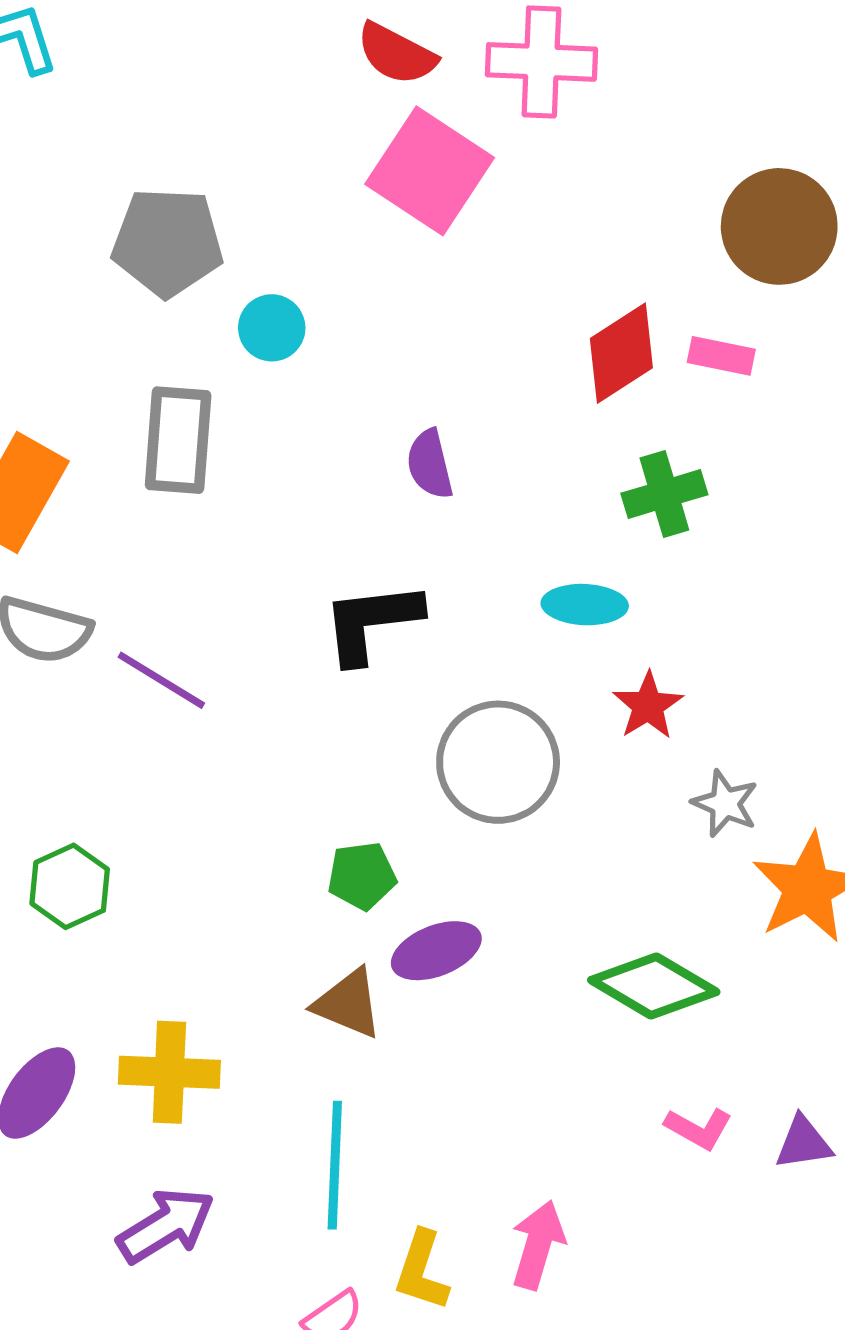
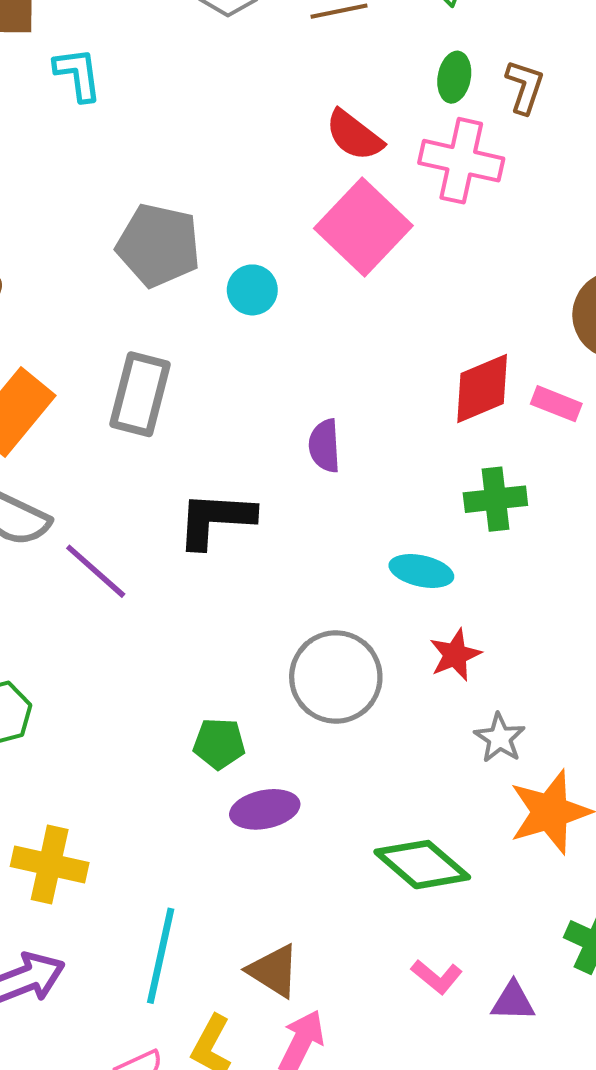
cyan circle: (272, 328) -> (252, 290), moved
black L-shape: (372, 622) -> (215, 520), moved
brown triangle: (348, 1004) -> (274, 971), moved

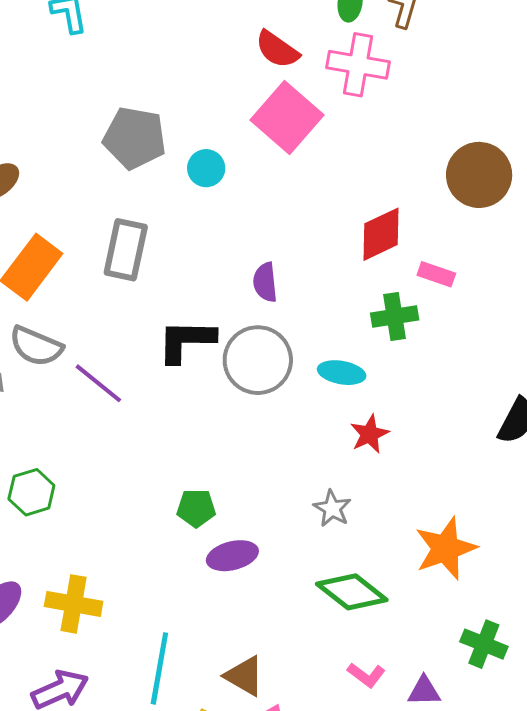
pink rectangle: (556, 404) -> (436, 274), moved
gray circle: (336, 677) -> (258, 360), moved
gray star: (500, 738) -> (332, 508), moved

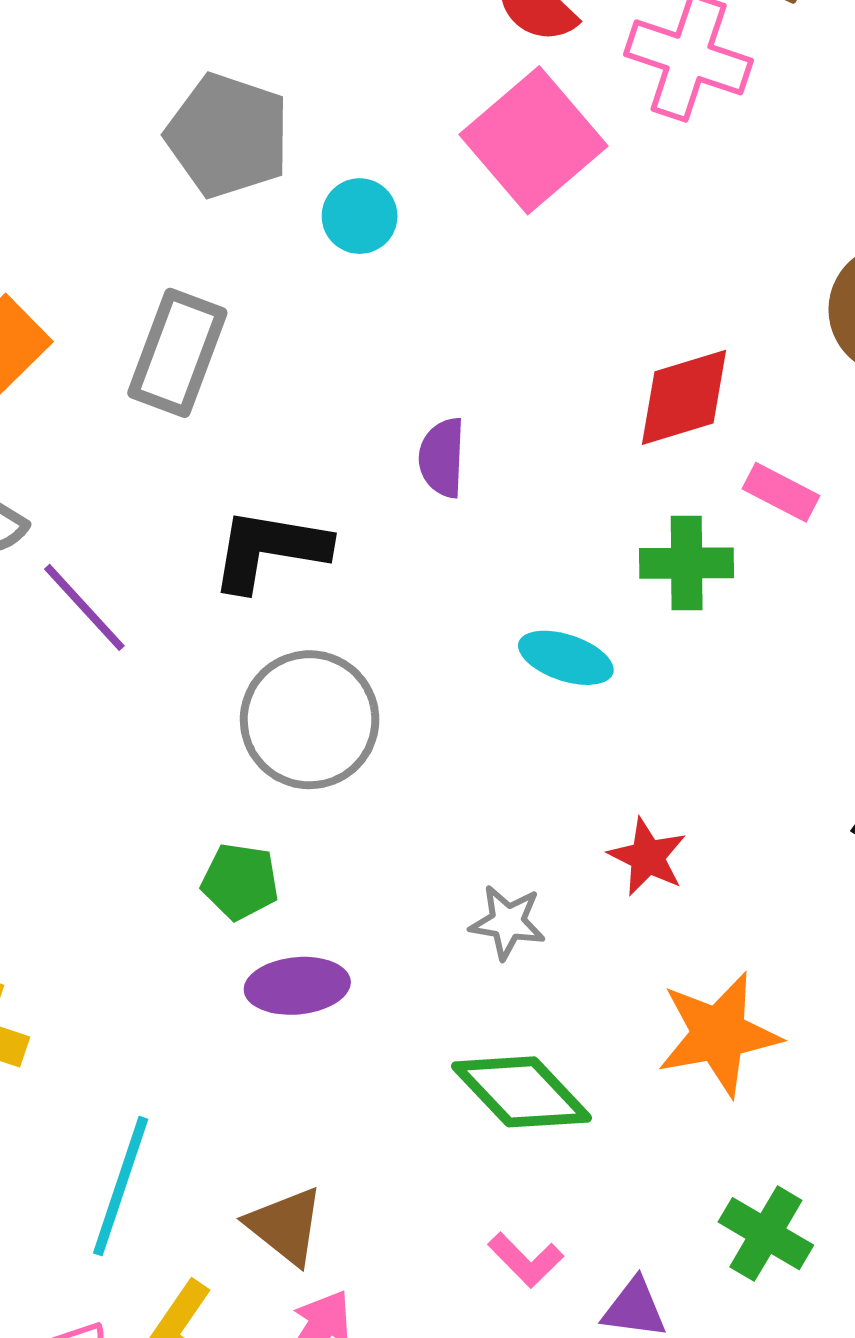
gray circle: (258, 360) -> (310, 720), moved
red star: (370, 434) -> (647, 857), moved, turned -30
gray star: (332, 508) -> (508, 922), turned -30

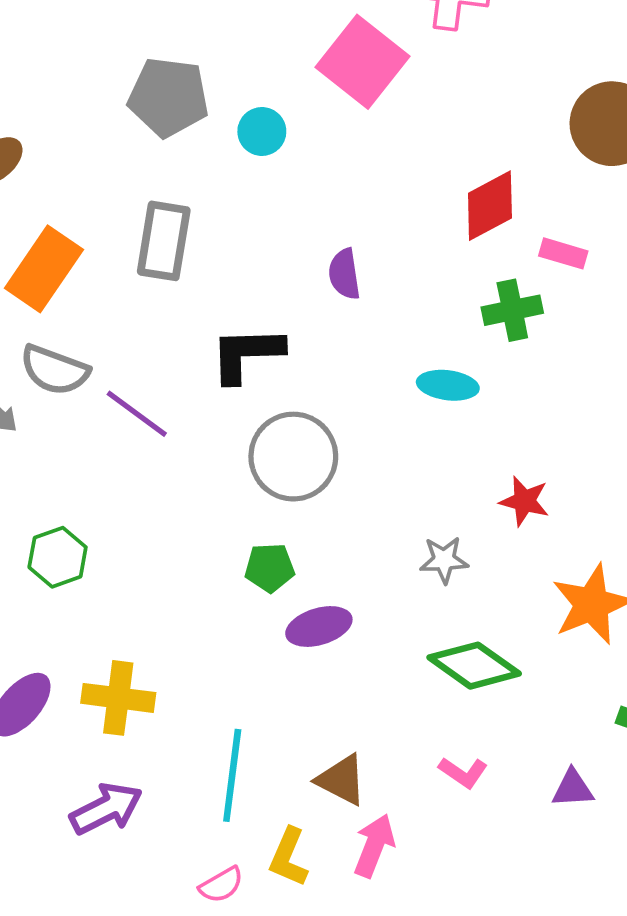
pink L-shape: (526, 1260) -> (463, 772), moved

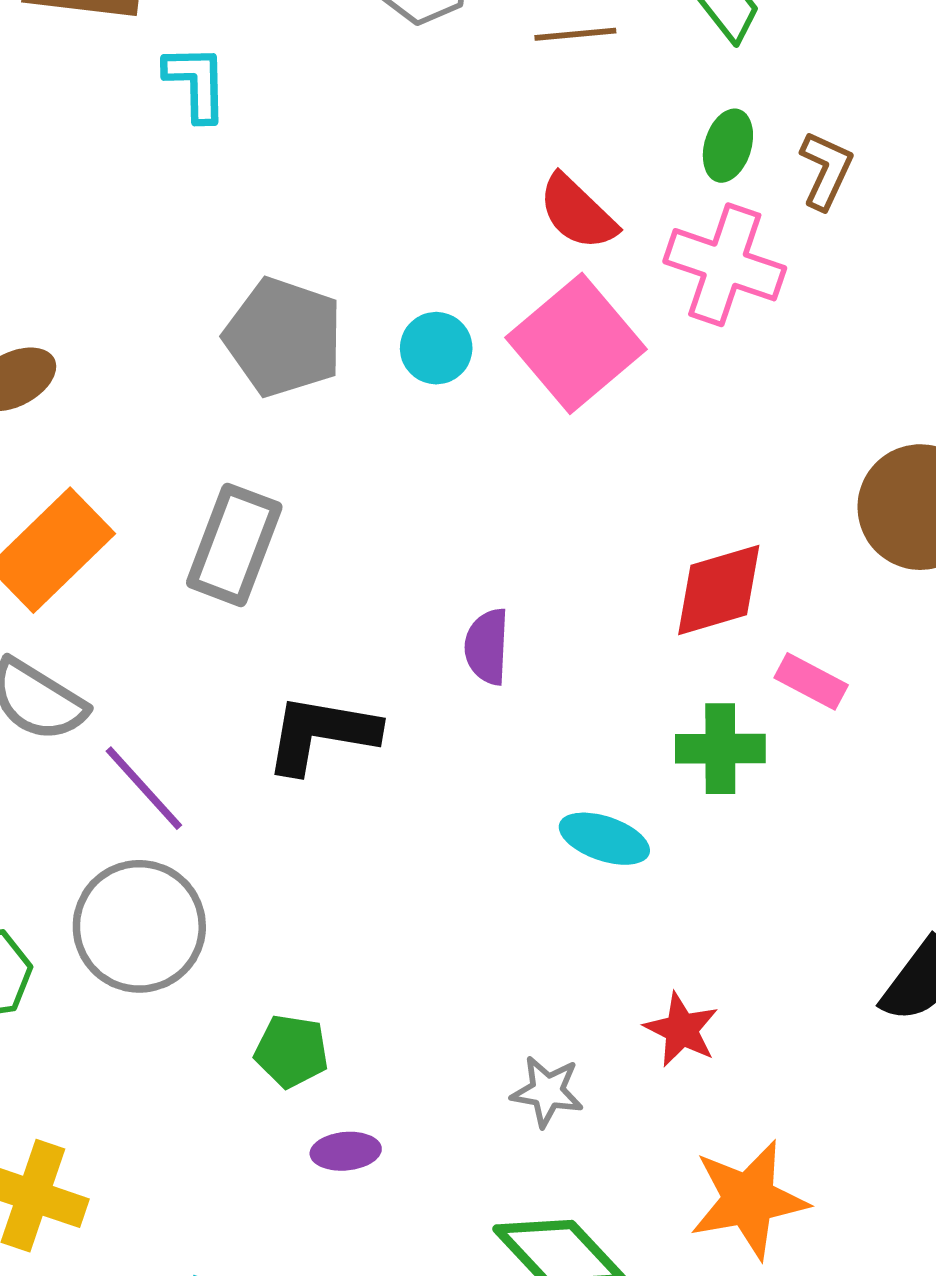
cyan circle: (262, 131) -> (436, 348), moved
gray circle: (293, 457) -> (139, 926), moved
purple ellipse: (319, 626) -> (346, 1151), size x0.7

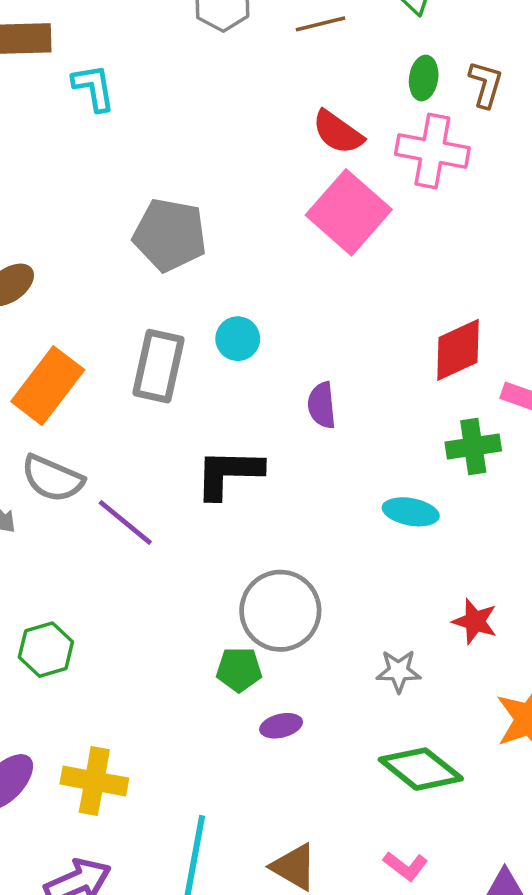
cyan circle: (436, 348) -> (238, 339), moved
gray circle: (139, 926) -> (280, 611), moved

